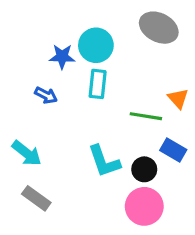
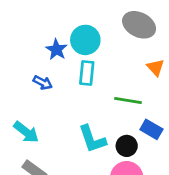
blue star: (62, 57) -> (56, 50), turned 30
orange triangle: (178, 98) -> (156, 67), moved

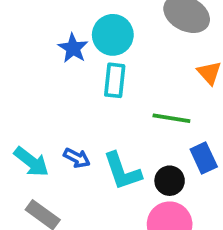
blue arrow: (43, 83) -> (77, 158), moved
blue rectangle: (151, 129) -> (204, 158), turned 35

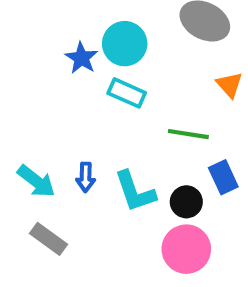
cyan rectangle: (115, 80) -> (127, 93), turned -72
blue arrow: (77, 158) -> (86, 177), turned 64

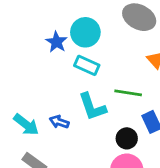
blue arrow: (86, 177) -> (59, 122), turned 108
cyan L-shape: (135, 192) -> (92, 107), moved

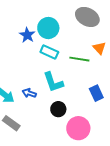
green line: (128, 93) -> (79, 59), moved
black circle: (127, 138) -> (58, 109), moved

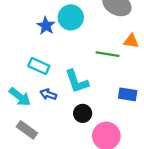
orange triangle: (99, 48) -> (131, 41), turned -40
cyan rectangle: (49, 52) -> (39, 66), moved
blue rectangle: (96, 93) -> (128, 94), turned -56

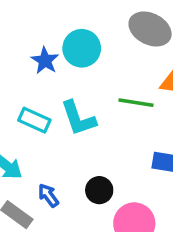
cyan L-shape: (77, 81) -> (78, 118), moved
blue arrow: (48, 94) -> (48, 195), moved, turned 35

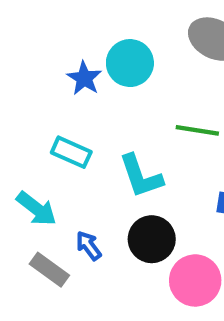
cyan L-shape: (78, 118) -> (141, 176), moved
black circle: (99, 190) -> (152, 239), size x1.4

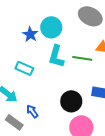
cyan L-shape: (141, 176) -> (56, 56), moved, turned 35
black circle: (152, 239) -> (71, 101), moved

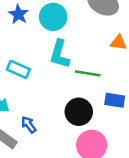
blue star: (30, 34) -> (18, 14), moved
green line: (82, 58) -> (88, 73), moved

